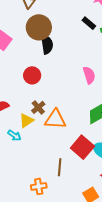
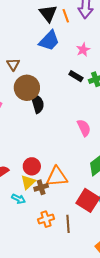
red circle: (32, 75) -> (32, 166), moved
brown cross: (38, 107) -> (41, 187), moved, turned 32
orange cross: (39, 186) -> (46, 219), moved

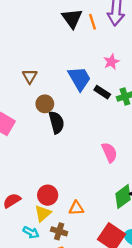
blue trapezoid: (49, 41) -> (79, 79), moved, turned -75
brown circle: (27, 88) -> (45, 104), size x0.6
orange triangle: (57, 177) -> (76, 208), size x0.6
brown cross: (41, 187) -> (59, 231), moved, turned 32

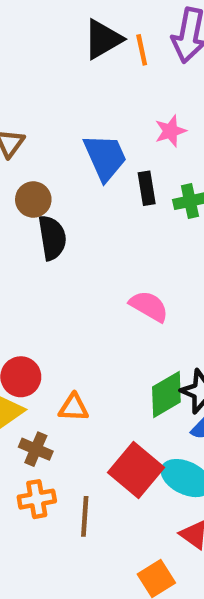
black triangle: (72, 18) -> (103, 39), turned 30
black rectangle: (102, 92) -> (147, 188), turned 42
pink semicircle: (109, 152) -> (149, 306), turned -42

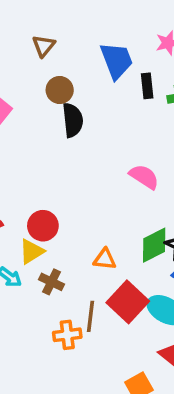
orange triangle: (74, 408) -> (105, 259), moved
orange cross: (37, 499) -> (67, 335), moved
brown line: (85, 516) -> (91, 316), moved

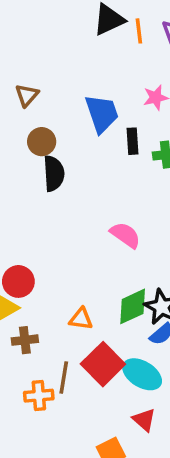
brown cross: (52, 282) -> (25, 340), turned -35

